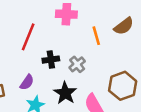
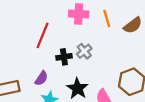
orange line: (96, 36) -> (107, 19), moved
gray cross: (77, 64) -> (84, 51), moved

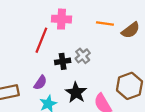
pink cross: (79, 14) -> (62, 19), moved
orange line: (107, 19) -> (105, 24), turned -66

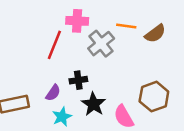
gray cross: (83, 56) -> (101, 44), moved, size x1.5
black cross: (63, 61) -> (78, 80), moved

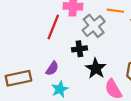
black cross: (78, 80) -> (79, 49), moved
black star: (93, 104) -> (96, 68), moved

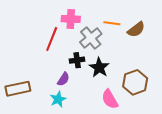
purple semicircle: (52, 68) -> (63, 79), moved
black star: (96, 68) -> (99, 68), moved

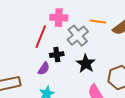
black cross: (77, 60) -> (57, 55), moved
purple semicircle: (63, 79) -> (44, 69), moved

